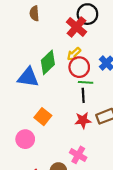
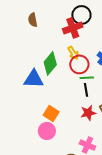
red cross: (76, 27) -> (73, 28), turned 36
yellow arrow: (74, 54) -> (73, 53), turned -72
pink circle: (25, 139) -> (47, 131), moved

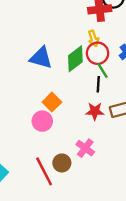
green diamond: (50, 63) -> (75, 59), moved
green line: (87, 78) -> (102, 71), turned 48

